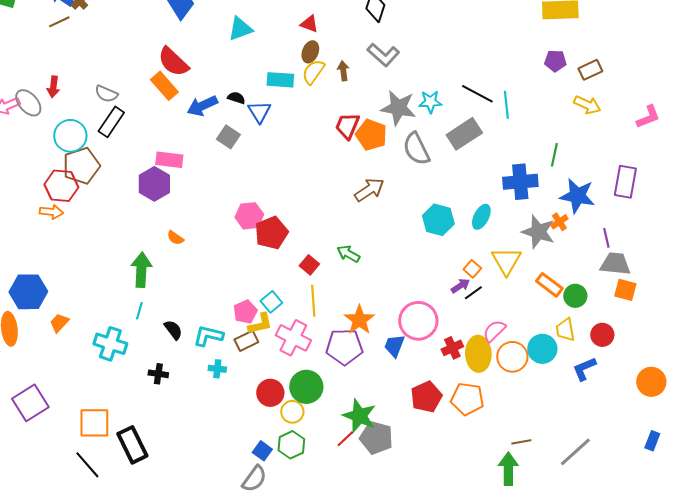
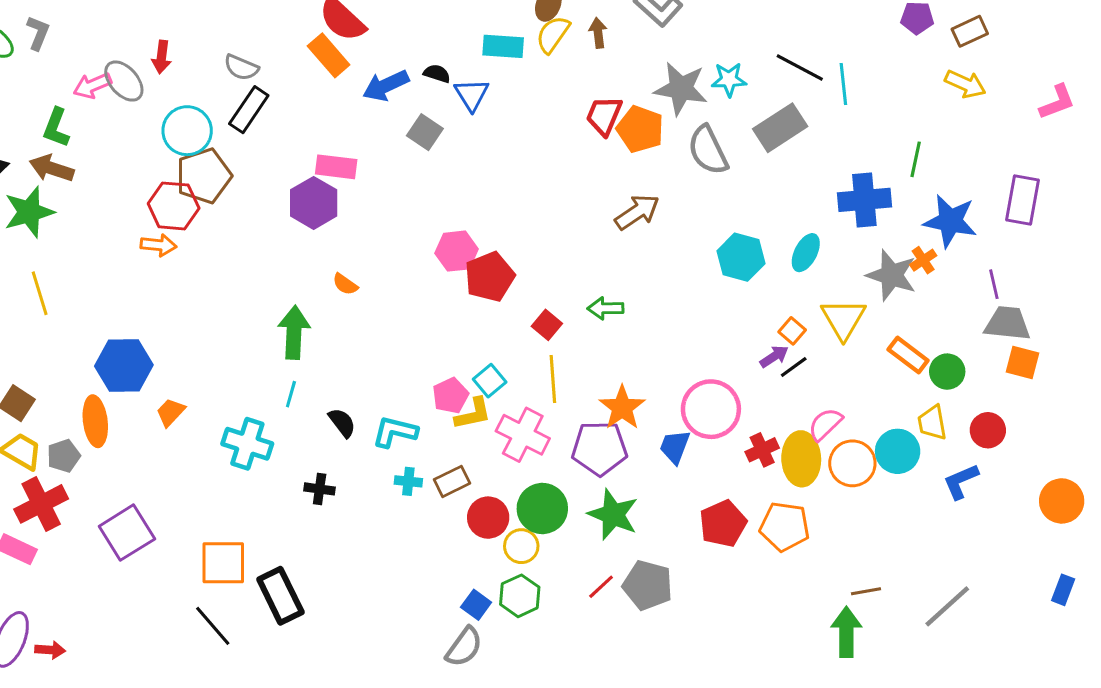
green arrow: (348, 254) -> (606, 308), turned -30
brown rectangle: (246, 341) -> (452, 481), moved
green star: (359, 416) -> (613, 515), moved

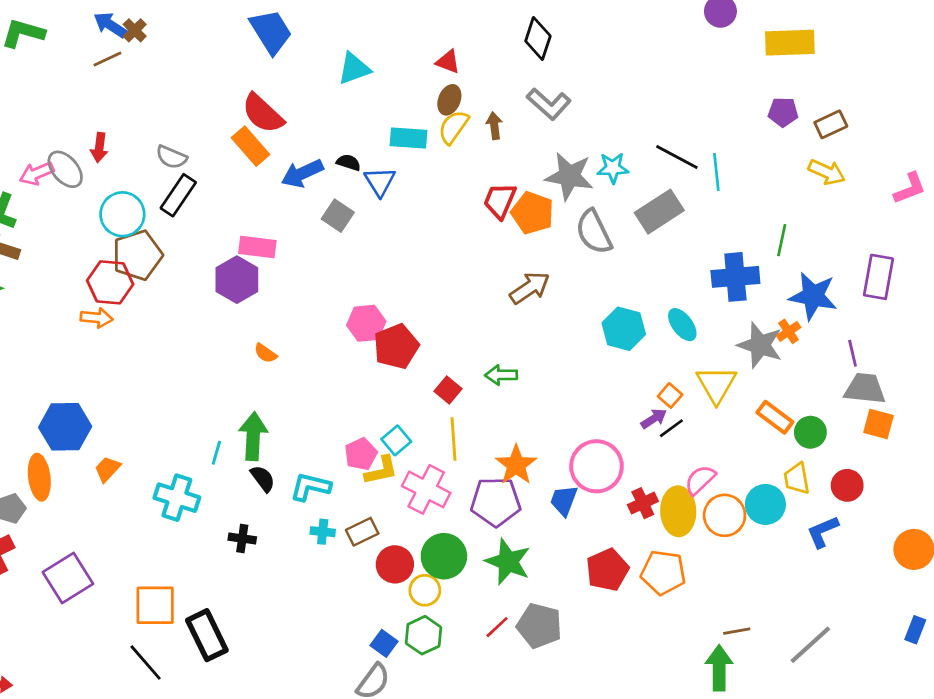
cyan ellipse: (806, 253) -> (682, 325), turned -64
green arrow: (294, 332) -> (253, 436), moved

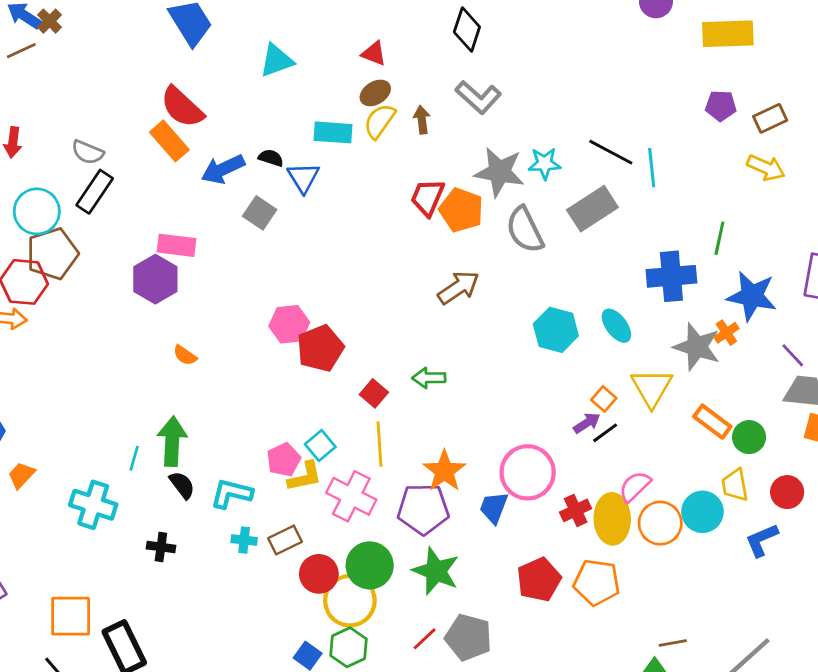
brown ellipse: (449, 100) -> (375, 93), turned 36
purple line: (853, 353) -> (793, 355), turned -30
yellow circle: (425, 590) -> (350, 601), size x1.6

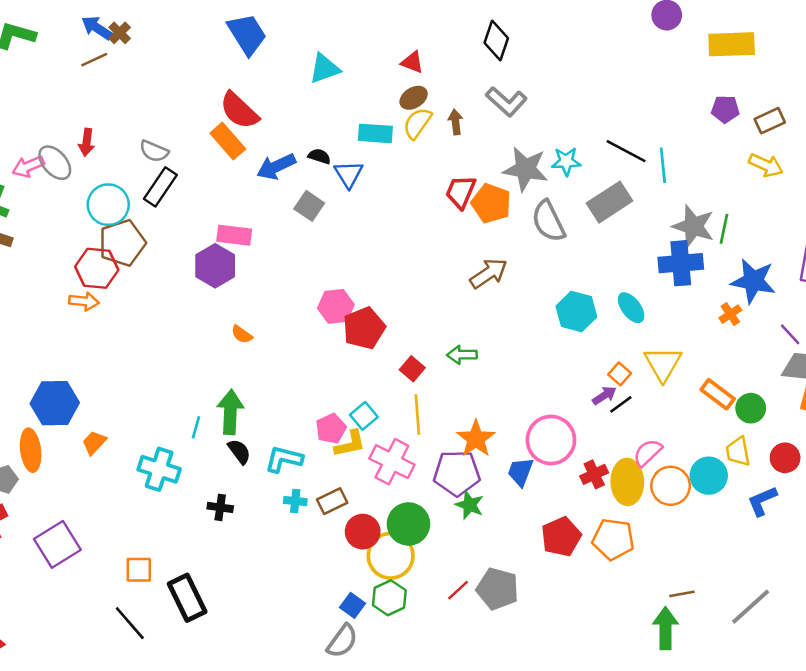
gray star: (697, 347) -> (693, 226), moved
green star: (436, 571) -> (470, 505), moved, size x0.7
orange square: (71, 616) -> (139, 570), size x0.7

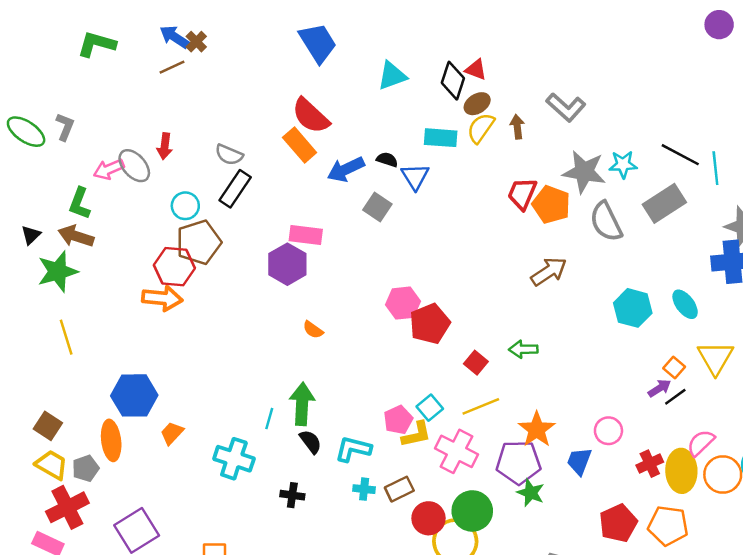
black diamond: (496, 41) -> (453, 81), moved
cyan circle: (108, 205) -> (185, 206), size x0.7
orange arrow: (84, 301) -> (162, 298), size x1.4
yellow line: (417, 415) -> (481, 406), turned 72
pink circle: (551, 440) -> (608, 431), size x0.6

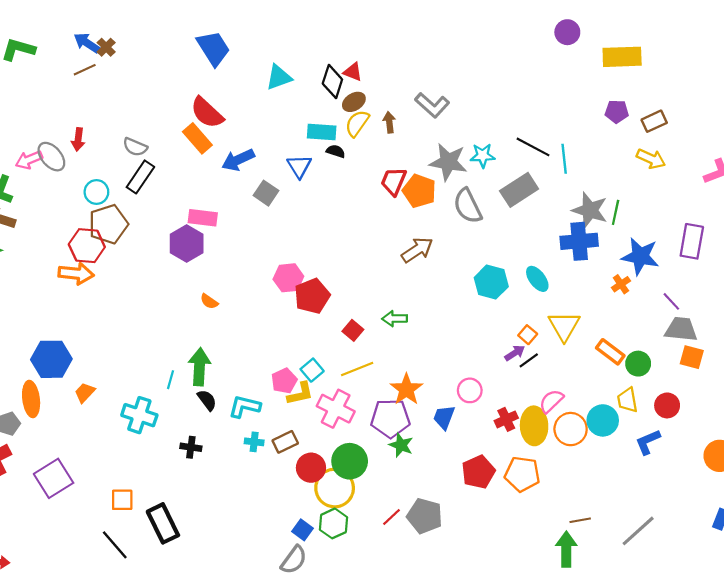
black semicircle: (387, 160) -> (336, 151), moved

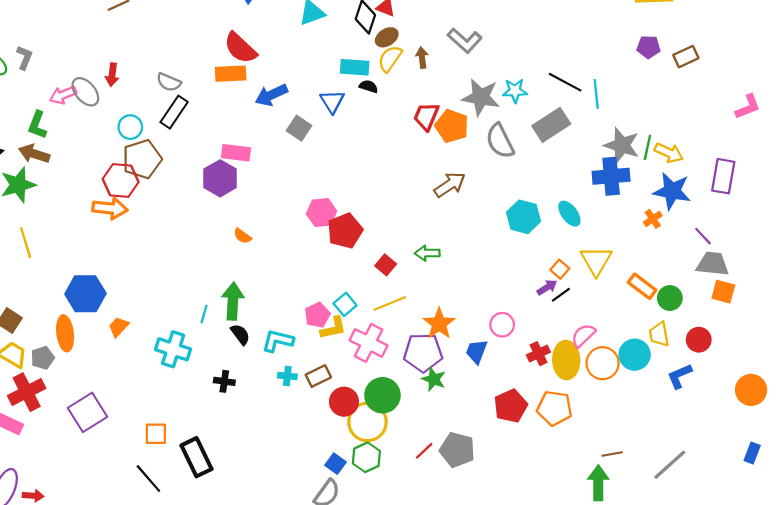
orange rectangle: (197, 138) -> (231, 74), turned -52
yellow arrow: (651, 159) -> (669, 153), moved

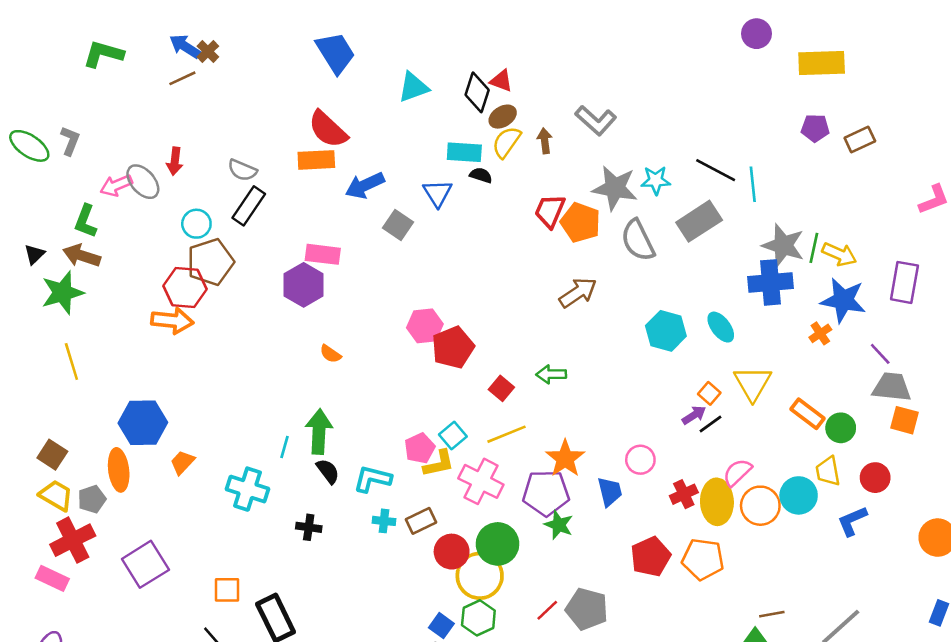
blue trapezoid: (476, 351) -> (610, 492), turned 145

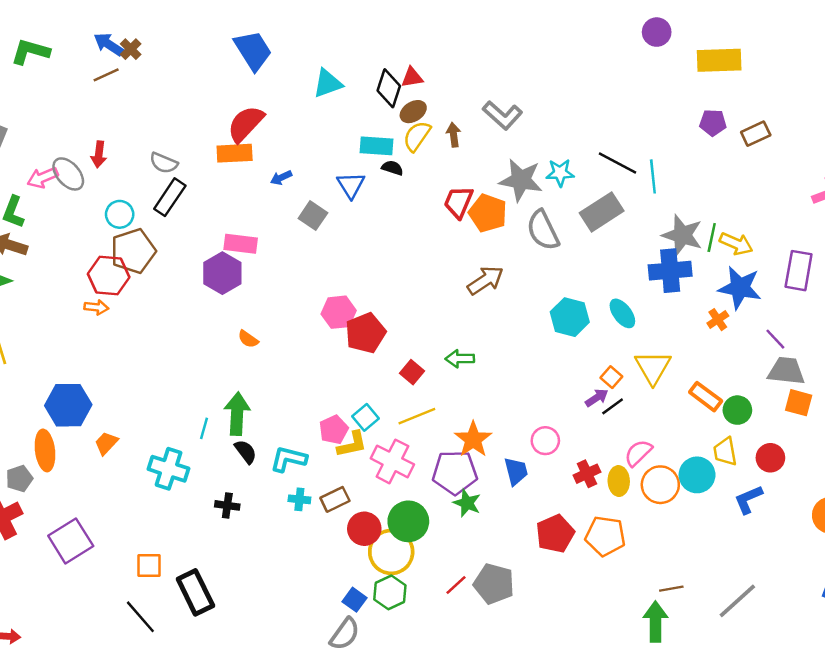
red triangle: (501, 81) -> (412, 77), turned -30
red semicircle: (328, 129) -> (246, 124), turned 90
blue arrow: (365, 185) -> (281, 178), size x0.6
orange arrow: (172, 321) -> (96, 307), size x0.6
yellow ellipse: (717, 502) -> (619, 481), size x0.7

